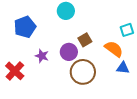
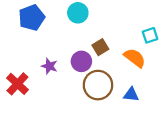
blue pentagon: (25, 27) -> (32, 18), moved
blue triangle: (123, 68) -> (131, 95), moved

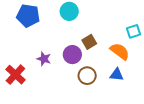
blue pentagon: (32, 18) -> (28, 16), turned 30
brown circle: (98, 85) -> (87, 76), size x0.7
blue triangle: (131, 95) -> (117, 75), moved

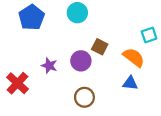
blue pentagon: (28, 16) -> (32, 17), turned 30
brown square: (89, 42) -> (100, 47), turned -32
brown circle: (87, 76) -> (84, 97), moved

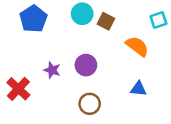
cyan square: (149, 35) -> (158, 20), moved
brown square: (100, 47) -> (106, 21), moved
orange semicircle: (134, 57) -> (137, 46), moved

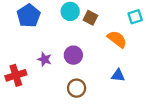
red cross: (18, 89) -> (16, 75), turned 30

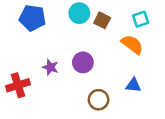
blue pentagon: (29, 16) -> (32, 18), turned -30
cyan square: (135, 17) -> (141, 19), moved
brown circle: (77, 88) -> (99, 100), moved

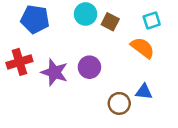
purple star: (50, 67) -> (54, 72), size x1.5
red cross: (18, 85) -> (19, 62), moved
brown circle: (99, 100) -> (119, 103), moved

